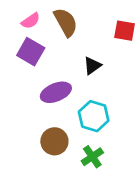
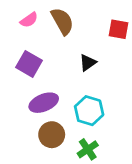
purple square: (31, 52) -> (29, 64), moved
purple ellipse: (56, 92) -> (44, 103), moved

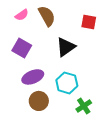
black triangle: (88, 63) -> (66, 47), size x1.5
green cross: (88, 149) -> (84, 106), moved

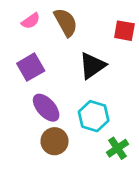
purple square: (22, 48) -> (31, 67), turned 30
purple ellipse: (33, 77) -> (46, 108), turned 70

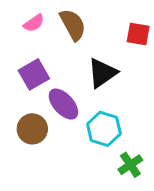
purple ellipse: (46, 108) -> (63, 104), moved
brown circle: (55, 141) -> (32, 129), moved

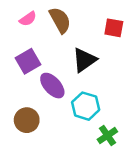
brown circle: (32, 129) -> (27, 120), moved

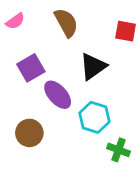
pink semicircle: (28, 19) -> (15, 21), moved
green cross: (107, 136) -> (118, 150), turned -36

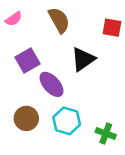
cyan hexagon: (94, 117) -> (67, 121), moved

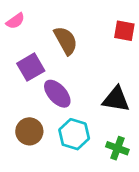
brown semicircle: (59, 20) -> (66, 41), moved
black triangle: (83, 59) -> (116, 99), moved, turned 44

